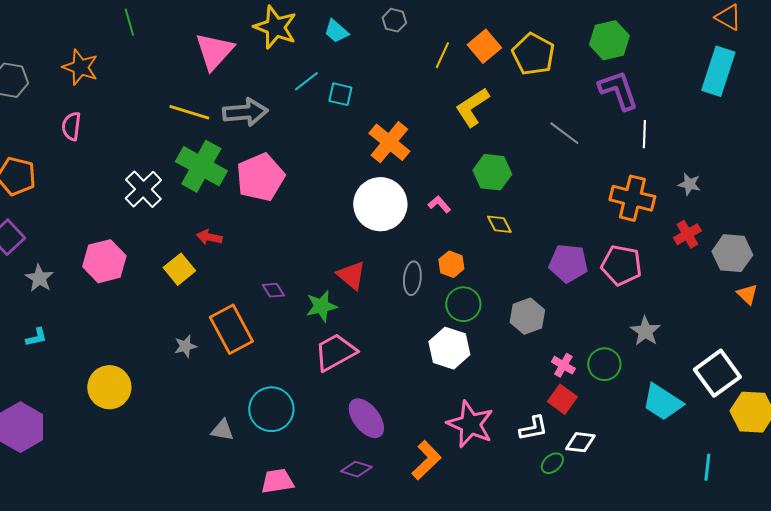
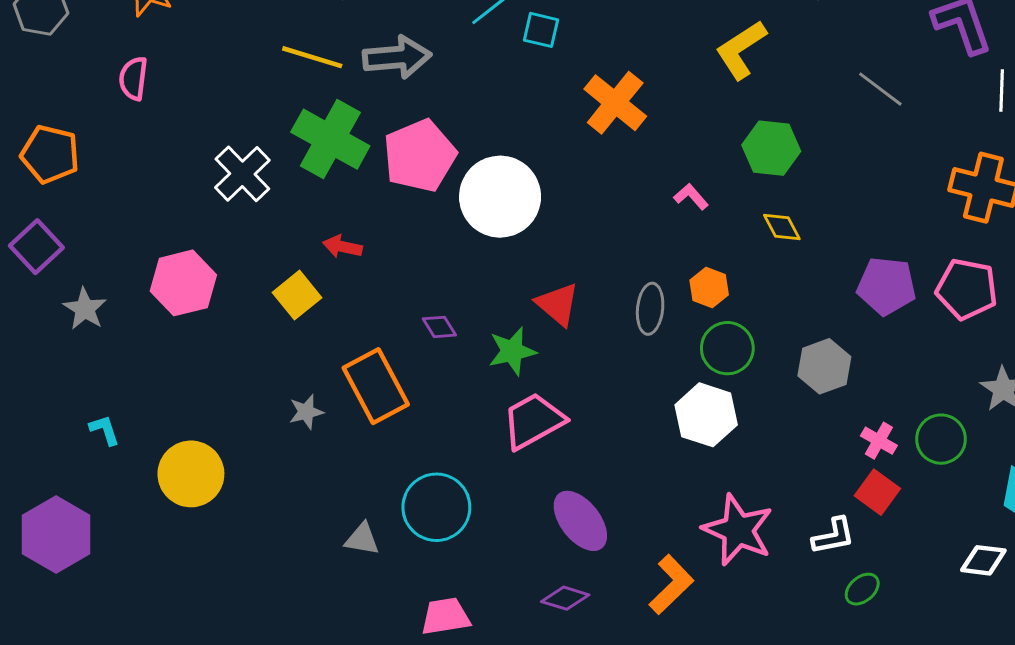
white circle: (380, 204) -> (500, 197), moved
cyan L-shape: (36, 337) -> (105, 430), moved, turned -95
white diamond: (580, 442) -> (983, 560), moved

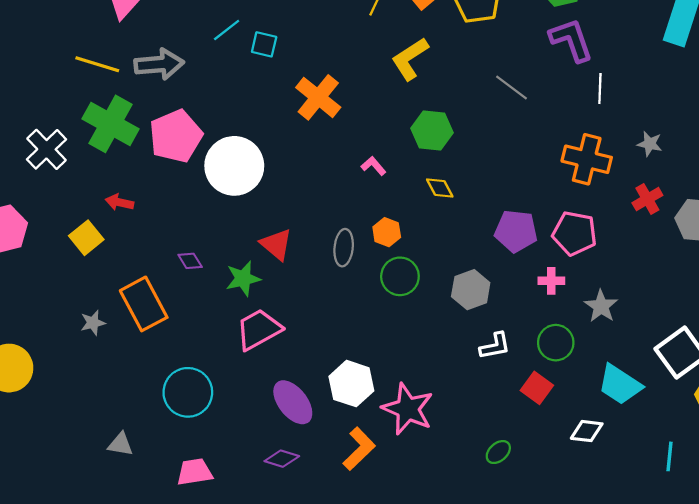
white hexagon: (706, 415) -> (351, 384), moved
pink cross: (879, 441) -> (551, 281), moved, turned -30
red square: (877, 492) -> (537, 388), moved
white L-shape: (833, 536) -> (495, 346), moved
gray triangle: (362, 539) -> (120, 444), moved

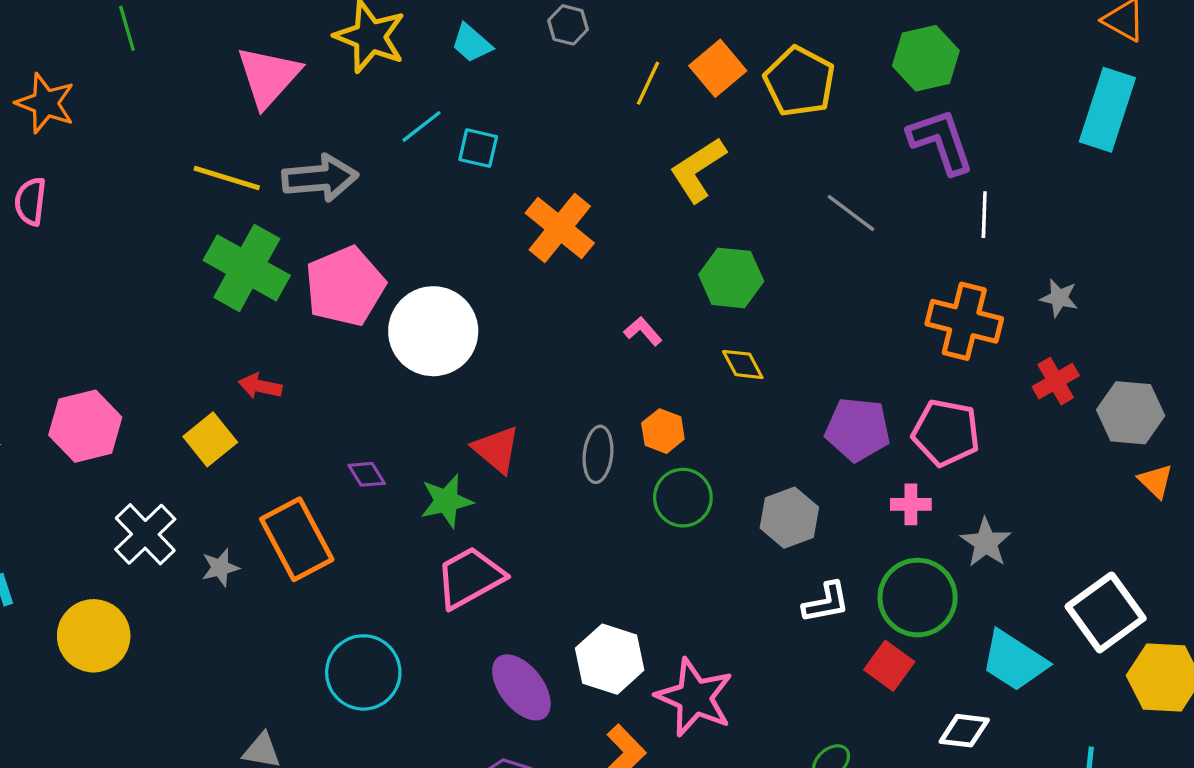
white cross: (46, 149) -> (145, 534), moved
green circle: (556, 343) -> (918, 598), size x1.4

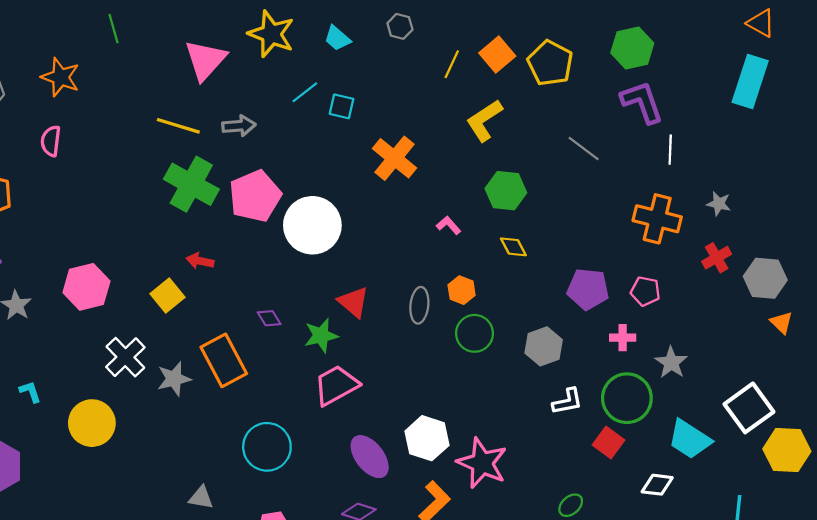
gray arrow: (320, 178) -> (239, 126), size x0.7
pink pentagon: (946, 433) -> (645, 291), size x0.7
gray star: (220, 568) -> (174, 379), size x1.4

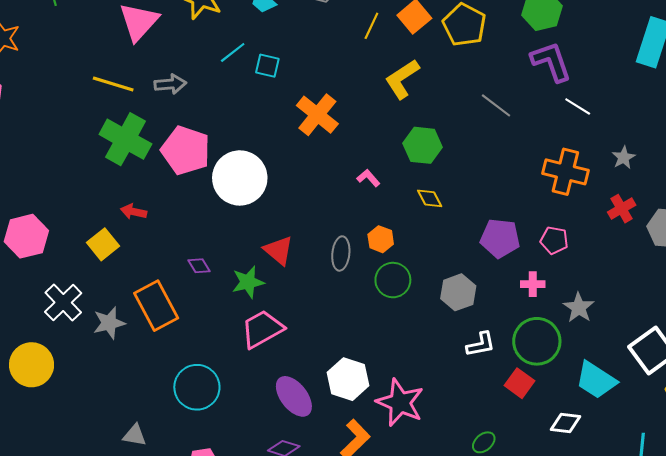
white line: (670, 150) -> (578, 107), turned -60
pink pentagon: (255, 196) -> (186, 150), turned -30
gray star: (719, 204) -> (624, 158), turned 30

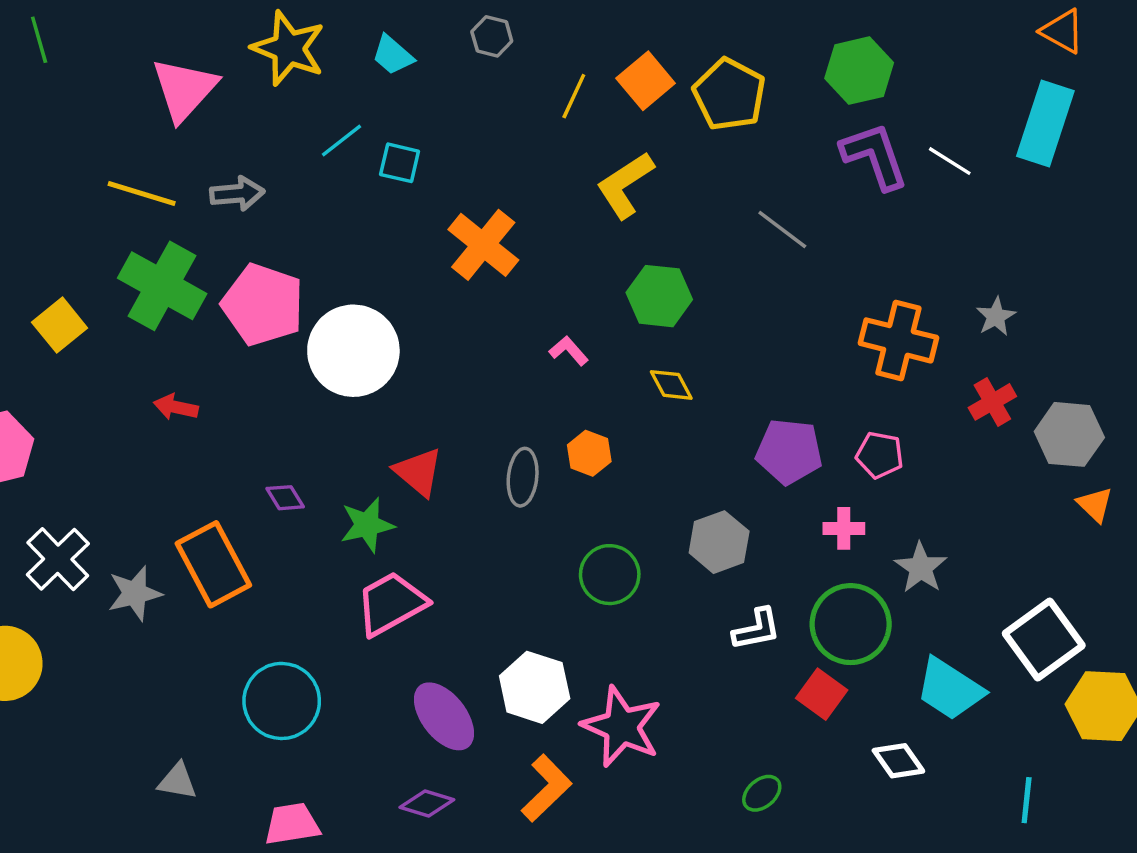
white line: (578, 107) -> (950, 161), moved
yellow square: (103, 244) -> (60, 325), moved
green circle: (393, 280) -> (610, 575), moved
white diamond: (565, 423) -> (898, 761), turned 48

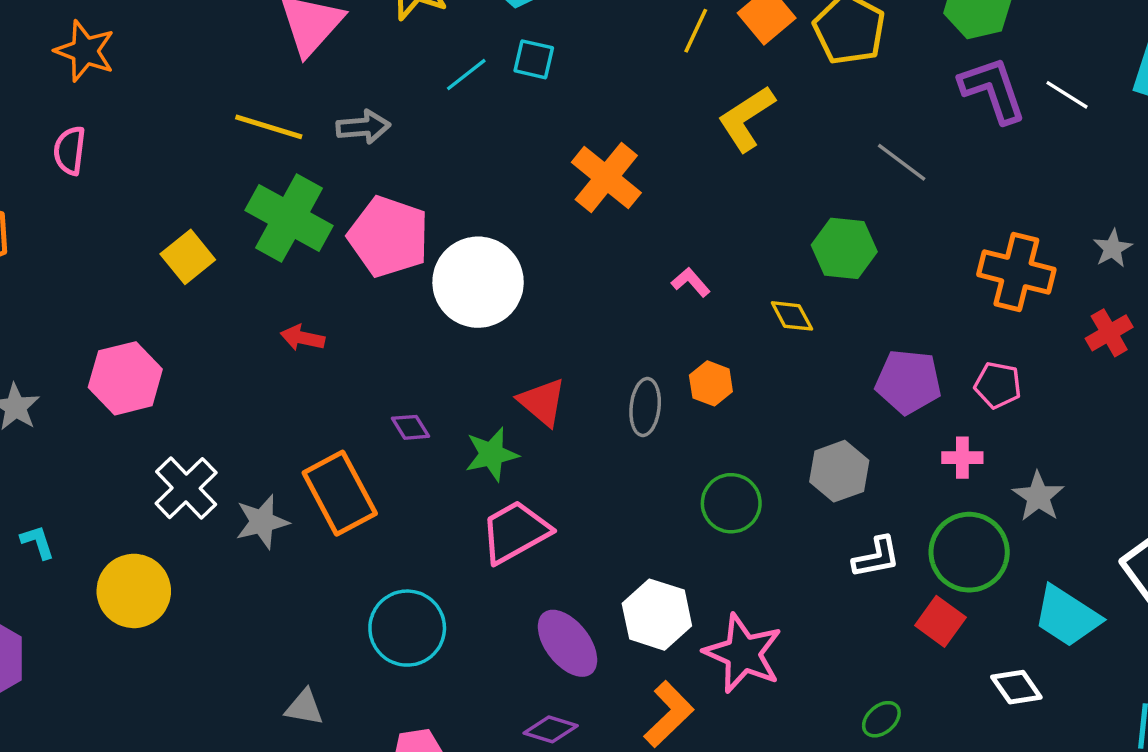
cyan square: (400, 163) -> (534, 59), moved
green hexagon: (659, 296) -> (844, 248), moved

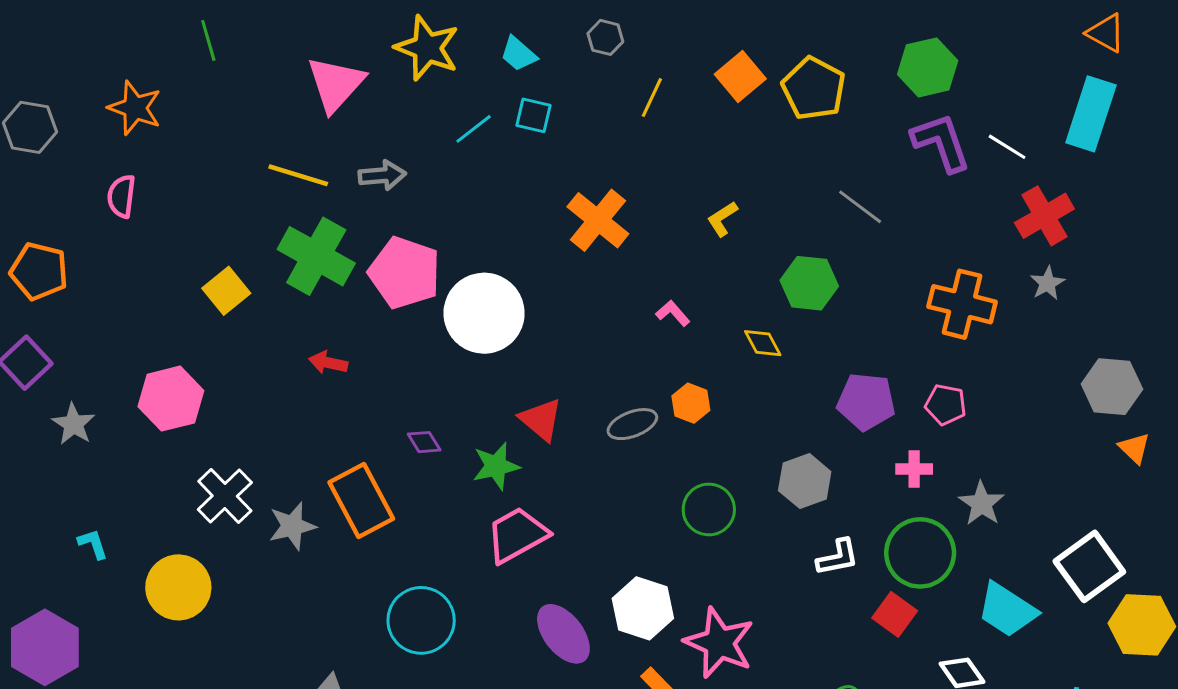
yellow line: (696, 31) -> (652, 97), moved
yellow L-shape: (746, 118) -> (722, 219), moved, size x0.6
red cross: (1109, 333) -> (1044, 216), moved, size x1.4
gray ellipse: (645, 407) -> (632, 424), turned 63

